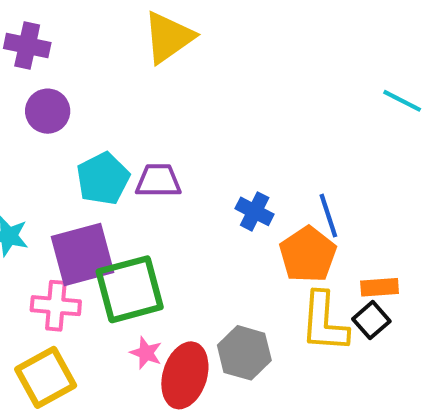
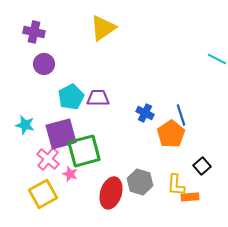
orange rectangle: (380, 287) -> (190, 197), moved
pink cross: (56, 306) -> (48, 159), turned 35
yellow L-shape: (324, 322) -> (176, 185), moved, size x0.7
pink star: (146, 353) -> (70, 174), moved

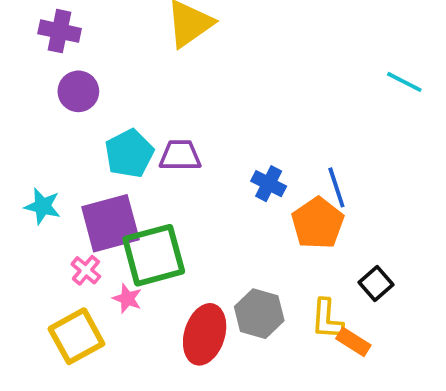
pink cross: (48, 159) -> (86, 270), size x0.7
orange rectangle: (190, 197) -> (353, 342), turned 36

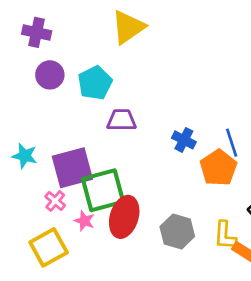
cyan pentagon: (129, 154) -> (95, 83), moved
red ellipse: (205, 334) -> (124, 217), moved

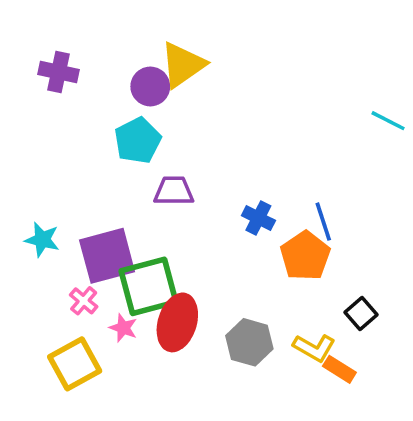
purple circle: (50, 75) -> (150, 86), moved
yellow L-shape: (225, 235) -> (314, 348), turned -64

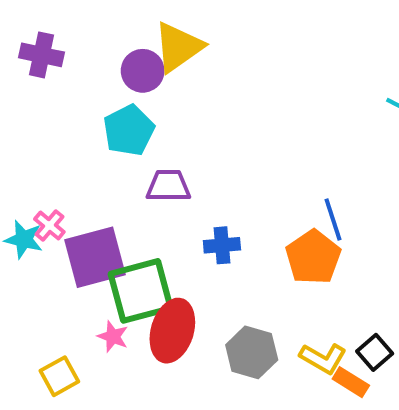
blue cross: (258, 218) -> (222, 245), moved, turned -32
pink cross: (84, 301) -> (49, 225), moved
black square: (361, 313) -> (375, 352), moved
yellow square: (75, 364) -> (59, 376), size x0.7

